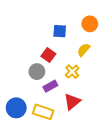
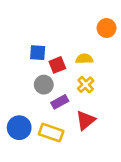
blue square: (60, 31) -> (38, 53), moved
yellow semicircle: (84, 50) -> (84, 59), moved, turned 48
red square: (48, 55) -> (57, 65), turned 32

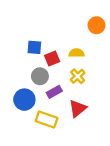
blue circle: (19, 128) -> (24, 100), moved

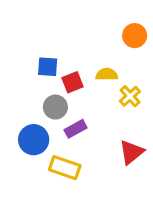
yellow cross: (78, 76) -> (130, 96), moved
red triangle: (78, 108) -> (132, 152), moved

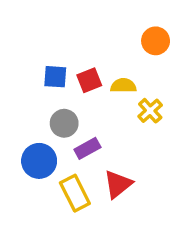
red square: (72, 82) -> (89, 80), moved
red triangle: (132, 152) -> (118, 184), moved
yellow rectangle: (65, 168) -> (75, 193), turned 44

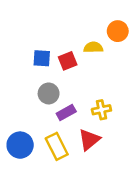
yellow semicircle: (123, 86) -> (93, 47), moved
yellow cross: (150, 111) -> (101, 110), moved, turned 30
blue circle: (39, 161) -> (20, 145), moved

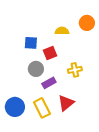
yellow semicircle: (93, 47) -> (62, 31), moved
red square: (68, 61) -> (50, 53), moved
yellow cross: (101, 110) -> (75, 70), moved

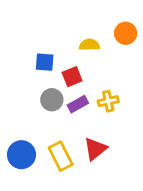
purple rectangle: (49, 83) -> (78, 104), moved

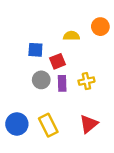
purple rectangle: (78, 104) -> (62, 83), turned -63
red triangle: (95, 149) -> (89, 124), moved

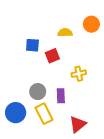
gray circle: (41, 80) -> (38, 92), moved
purple rectangle: (62, 83) -> (61, 96), moved
red triangle: (89, 124) -> (78, 124), moved

